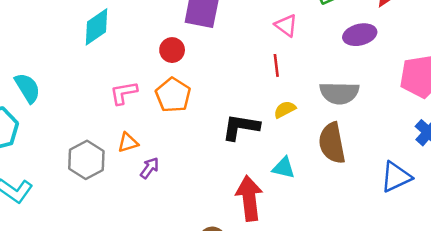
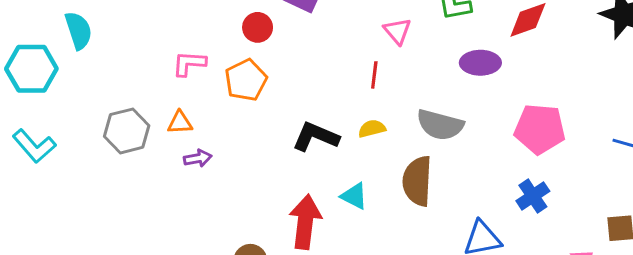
purple arrow: (149, 168) -> (198, 158), turned 30

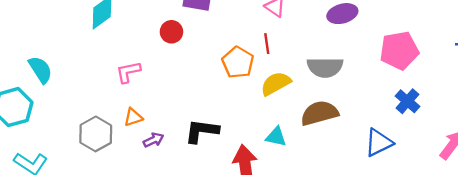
orange pentagon: (246, 80) -> (238, 62), moved
yellow semicircle: (372, 129) -> (276, 84), size x1.5
black L-shape: (316, 137) -> (202, 131), moved
brown semicircle: (417, 181) -> (319, 113), turned 87

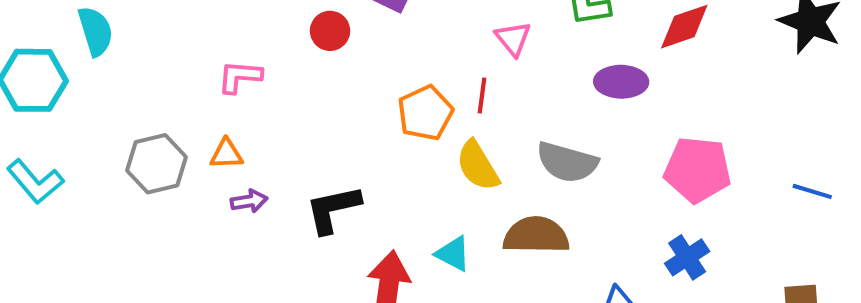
yellow semicircle: (276, 84) -> (478, 166), turned -108
black L-shape: (202, 131) -> (333, 209), turned -36

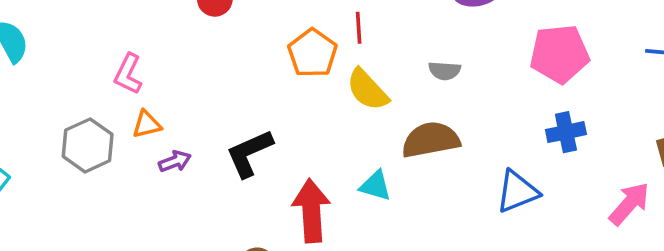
pink L-shape: (240, 77) -> (128, 74), moved, turned -57
gray semicircle: (567, 162) -> (445, 71), size x0.6
cyan triangle: (453, 254) -> (375, 186), moved
blue cross: (687, 257) -> (566, 132), turned 33

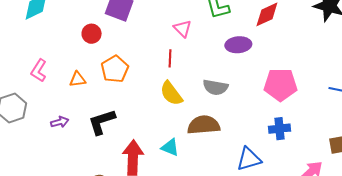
orange pentagon: (312, 53) -> (115, 69), moved
gray semicircle: (445, 71) -> (215, 87), size x1.4
orange triangle: (147, 124) -> (78, 79), moved

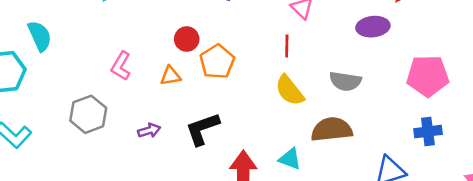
red circle: (92, 34) -> (187, 39), moved

